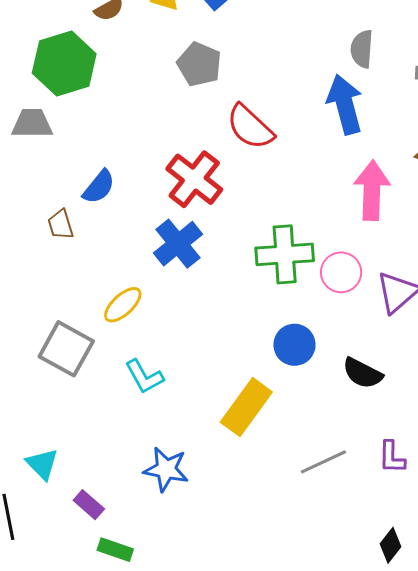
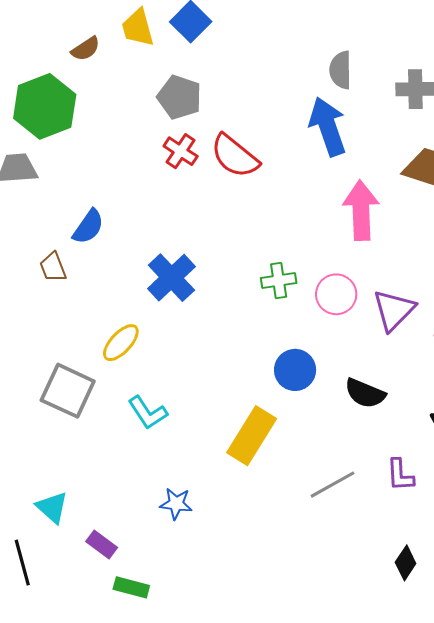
red cross: (194, 179) -> (181, 151), moved, size x0.6
green cross: (285, 254) -> (279, 281), size x0.6
blue star: (166, 469) -> (176, 504), size x0.7

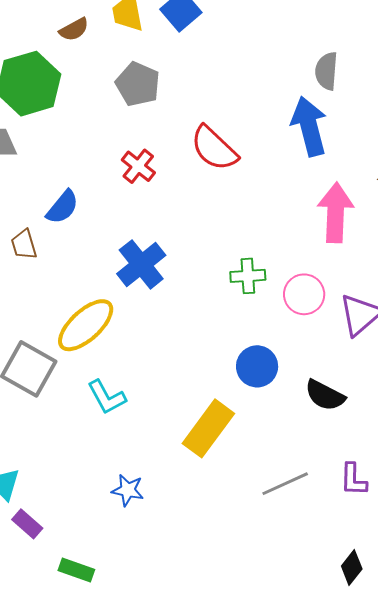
gray pentagon: (179, 97) -> (138, 84), moved
red cross: (181, 151) -> (138, 166), moved
yellow ellipse: (121, 343) -> (86, 325), size x1.5
purple rectangle: (102, 545) -> (27, 524), moved

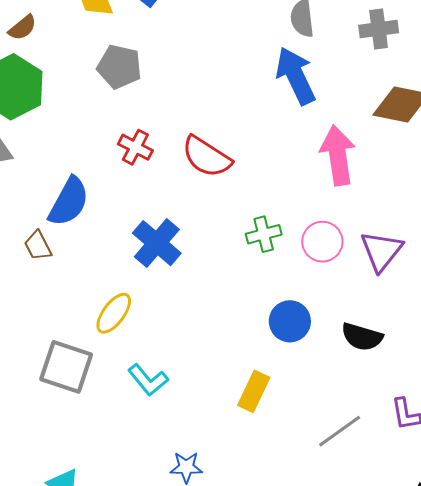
brown semicircle: (74, 29) -> (22, 28), moved
red semicircle: (214, 148) -> (207, 157), moved
blue semicircle: (63, 207) -> (69, 202), size x1.4
yellow ellipse: (86, 325) -> (114, 313), size x0.7
yellow rectangle: (208, 428) -> (254, 391), size x0.7

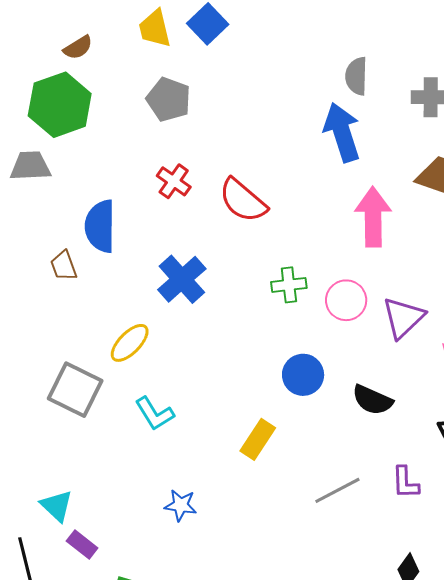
blue semicircle: (69, 202) -> (100, 226), turned 144

